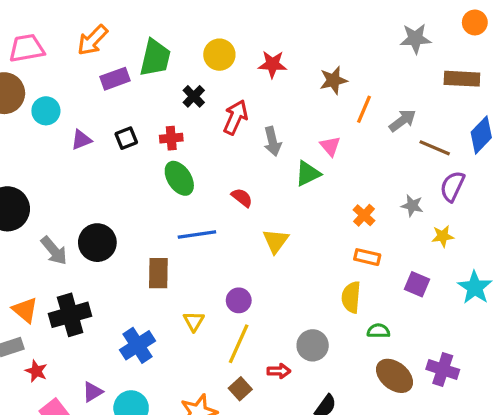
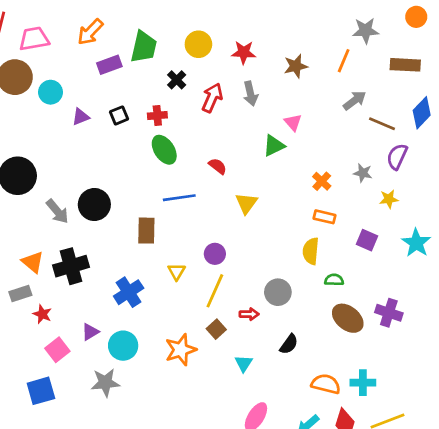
orange line: (364, 109) -> (344, 61), moved
gray arrow: (272, 141) -> (250, 94), moved

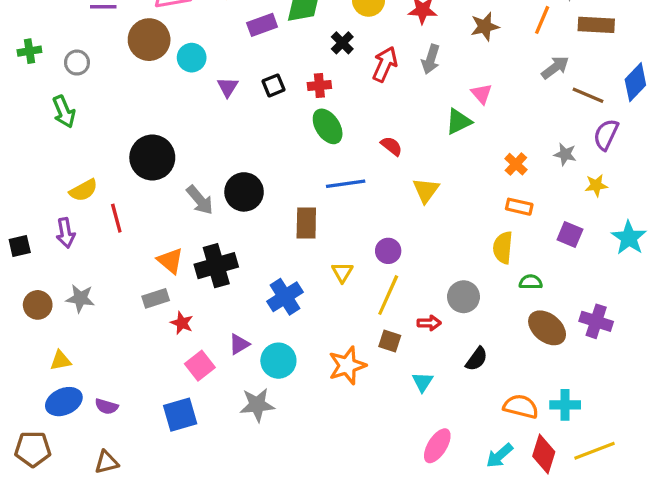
brown rectangle: (405, 65) -> (596, 25), moved
gray arrow: (250, 94) -> (431, 59), turned 30
purple triangle: (81, 117) -> (228, 87), turned -36
brown square: (216, 329) -> (390, 341), turned -30

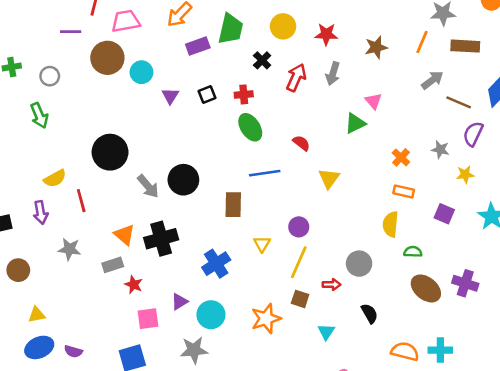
gray star: (80, 298) -> (69, 249), moved
black semicircle: (477, 359) -> (370, 313), turned -66
pink square: (200, 366) -> (148, 319), turned 30

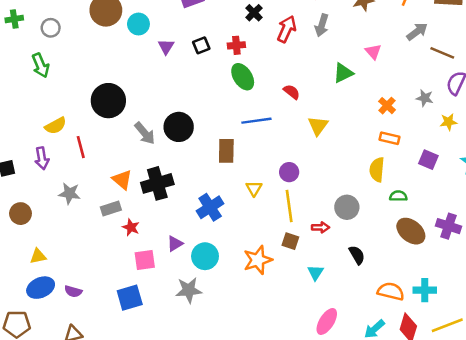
pink triangle: (373, 101) -> (373, 52), moved
yellow line: (299, 262) -> (289, 206), turned -32

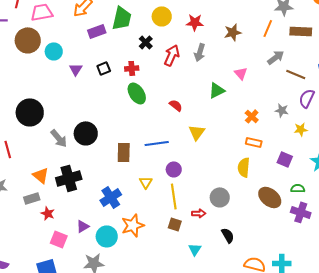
blue line: (256, 121) -> (157, 143), moved
green semicircle: (398, 196) -> (298, 188), moved
brown ellipse: (411, 231) -> (270, 197), moved
pink square: (145, 260) -> (59, 239), turned 30
orange star: (258, 260) -> (133, 225), moved

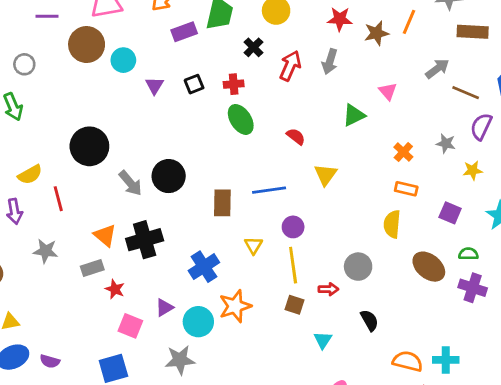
red star: (195, 22) -> (340, 19), moved
orange line: (268, 28) -> (409, 22), moved

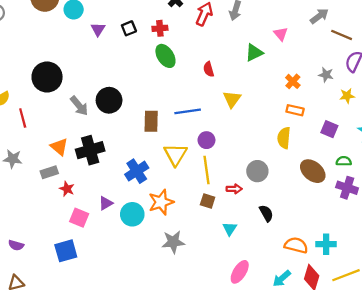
red semicircle: (296, 136) -> (209, 69), turned -144
yellow triangle: (253, 245) -> (175, 154), size x1.6
gray star: (180, 360) -> (173, 242), moved

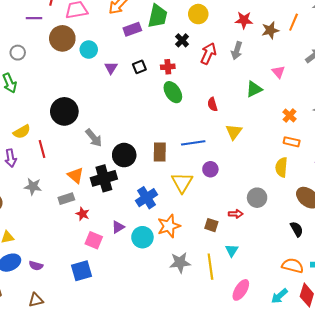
black circle: (109, 100) -> (124, 155), moved
yellow line: (206, 170) -> (210, 267), moved
black semicircle: (266, 213) -> (297, 229), moved

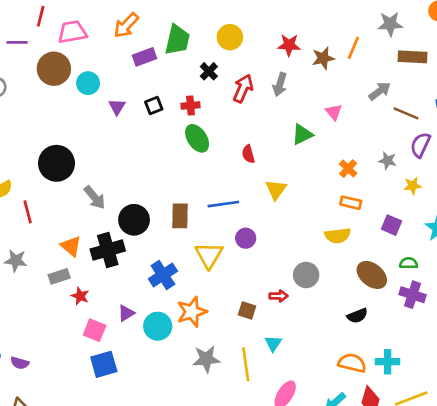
yellow semicircle: (281, 167) -> (338, 236), turned -102
black semicircle: (297, 229) -> (357, 316), turned 98
blue square: (82, 271) -> (104, 364), moved

